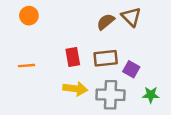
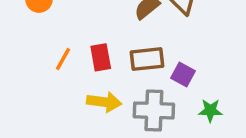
orange line: (27, 66) -> (63, 59), moved, turned -56

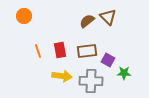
orange line: (63, 59) -> (38, 51), turned -48
green star: (210, 110) -> (124, 73), moved

